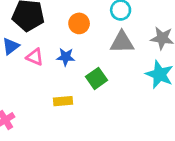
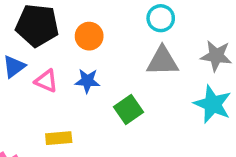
orange circle: (79, 23) -> (89, 36), moved
yellow rectangle: (63, 101) -> (59, 138), moved

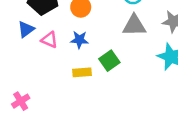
yellow rectangle: (59, 138) -> (82, 72), moved

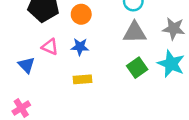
blue triangle: (26, 29) -> (26, 65), moved, turned -36
green square: (109, 61) -> (137, 68), moved

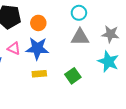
blue star: (80, 47) -> (37, 48), size x1.6
green square: (137, 68) -> (73, 76), moved

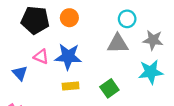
cyan circle: (79, 13) -> (127, 19), moved
orange circle: (38, 23) -> (69, 18), moved
cyan star: (108, 62) -> (151, 72), turned -30

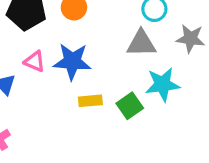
cyan star: (151, 72) -> (163, 84), moved
yellow rectangle: (71, 86) -> (90, 101), moved

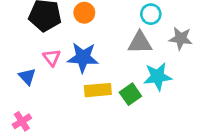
pink triangle: (35, 61) -> (52, 58), turned 30
yellow rectangle: (90, 101) -> (98, 90), size x1.4

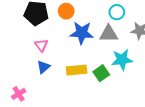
blue star: (83, 58) -> (82, 33), moved
blue triangle: (27, 77) -> (43, 67), moved, turned 32

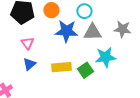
cyan circle: (117, 12) -> (84, 11), moved

